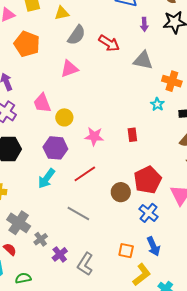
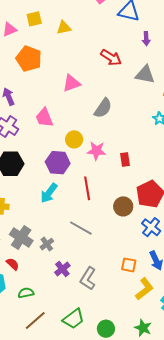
gray semicircle: (77, 35) -> (103, 108), moved
yellow circle: (64, 117) -> (74, 139), moved
red rectangle: (132, 135) -> (125, 160), moved
red line: (85, 174) -> (87, 188), turned -65
gray cross: (41, 239) -> (47, 244), moved

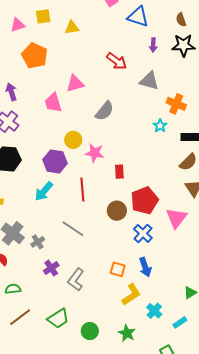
pink trapezoid: (44, 118) -> (53, 103), moved
red rectangle: (125, 160) -> (119, 172), moved

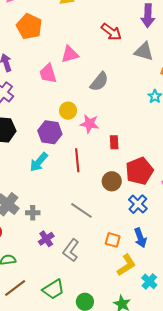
purple arrow: (153, 45) -> (148, 16), size x1.6
gray line: (73, 229) -> (81, 210), moved
gray cross: (38, 242) -> (33, 213), turned 32

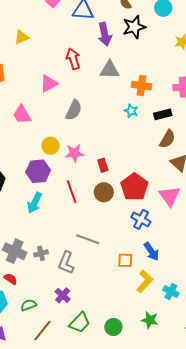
red arrow: (111, 32) -> (73, 59), turned -130
pink triangle: (70, 54) -> (49, 84), moved
brown circle: (112, 181) -> (104, 192), moved
purple cross: (46, 239) -> (63, 295), moved
gray L-shape: (71, 250) -> (66, 263), moved

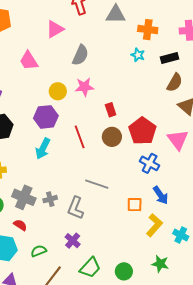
pink star: (74, 153) -> (84, 87), moved

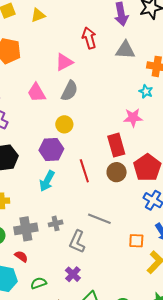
gray semicircle: (80, 55) -> (70, 91), moved
pink star: (84, 87) -> (133, 118), moved
red rectangle: (111, 110) -> (116, 145), size x1.6
gray cross: (24, 197) -> (26, 229), turned -35
gray cross: (50, 199) -> (56, 223), moved

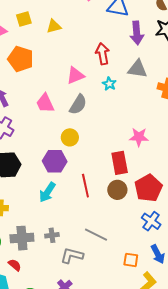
cyan star: (146, 91) -> (109, 84), moved
gray L-shape: (77, 242) -> (72, 255), turned 75

